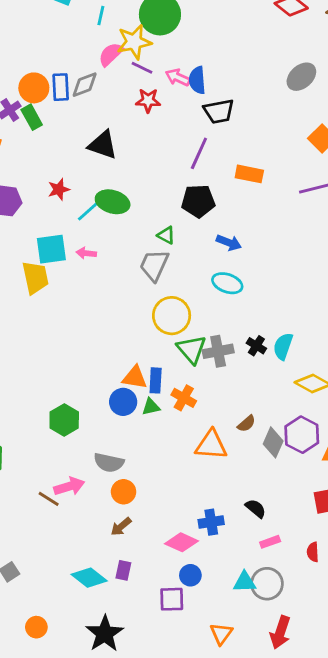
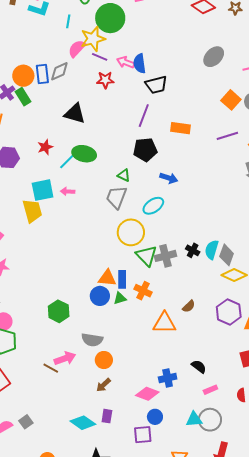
cyan ellipse: (227, 283) -> (153, 206), moved, turned -50
gray diamond: (273, 442) -> (227, 255), moved

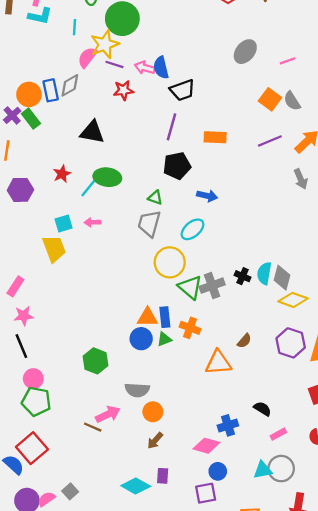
cyan square: (43, 190) -> (64, 223), size x0.7

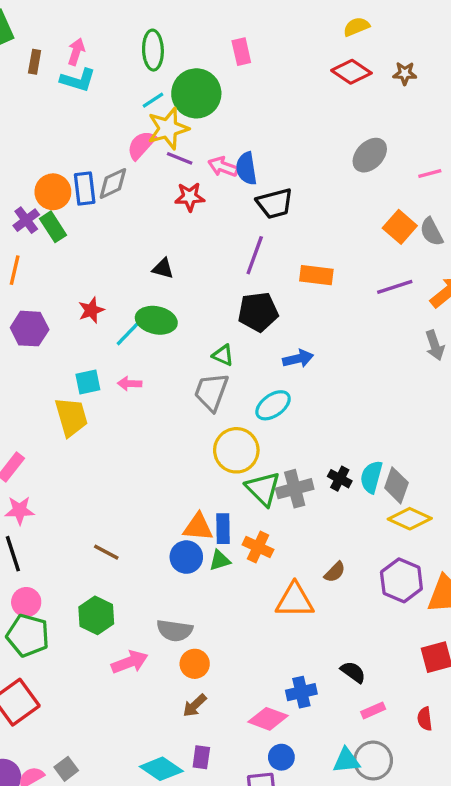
cyan line: (74, 27) -> (153, 100), moved, turned 49
black triangle: (92, 132) -> (163, 269), moved, size x0.6
blue arrow: (207, 196) -> (298, 359), turned -30
green hexagon: (95, 361) -> (96, 615), moved
brown line: (93, 427) -> (106, 552), moved

